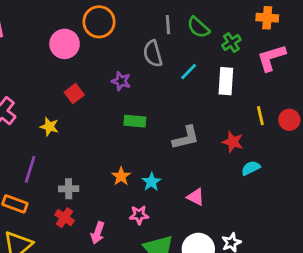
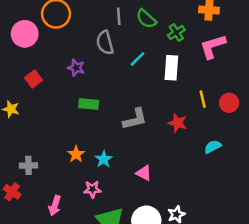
cyan semicircle: (251, 168) -> (213, 147), moved
red cross: (65, 218) -> (12, 192), moved

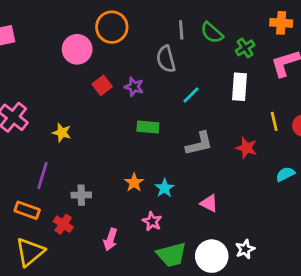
cyan line: (138, 59) -> (191, 95), moved
red square: (33, 79) -> (102, 85), moved
pink star: (92, 189) -> (152, 221), turned 30

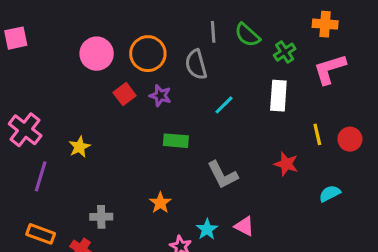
orange circle: (112, 27) -> (148, 54), moved
yellow star: (62, 133) -> (79, 147), turned 30
gray L-shape: (199, 144) -> (222, 175), moved, turned 76
purple line: (42, 176) -> (41, 176), moved
cyan star: (165, 188) -> (207, 229), moved

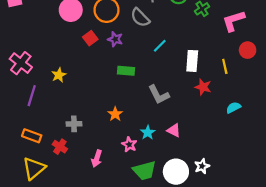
gray semicircle: (196, 64) -> (140, 18), turned -30
white rectangle: (278, 96) -> (192, 61), moved
red circle: (350, 139) -> (248, 50), moved

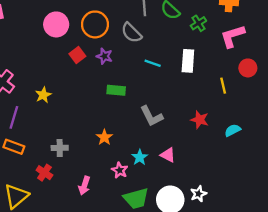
cyan line: (160, 46) -> (153, 63), turned 64
white rectangle: (192, 61) -> (188, 61), moved
red star: (203, 87) -> (200, 120), moved
orange rectangle: (32, 136) -> (14, 147), moved

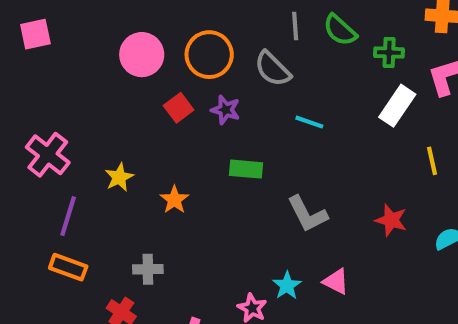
green cross: (198, 23) -> (389, 53), turned 35
white rectangle: (188, 61) -> (397, 106), moved, turned 30
orange star: (104, 137) -> (174, 200), moved

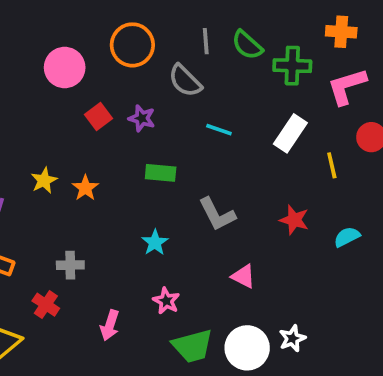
green cross: (389, 53) -> (292, 66), size x1.4
orange circle: (209, 55) -> (132, 45), moved
white rectangle: (397, 106) -> (290, 133), moved
orange star: (174, 200) -> (85, 188), moved
cyan star: (287, 286) -> (155, 242), moved

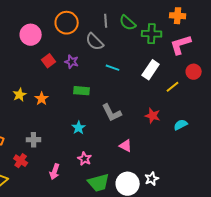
yellow line: (332, 165) -> (173, 87), turned 64

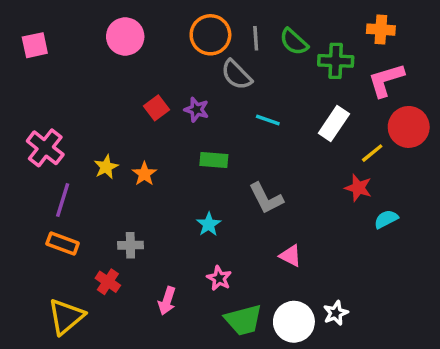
orange circle: (67, 23) -> (210, 35), moved
pink circle: (31, 35) -> (125, 37), moved
red circle: (194, 72) -> (409, 127), size x1.5
red star: (153, 116) -> (358, 188), moved

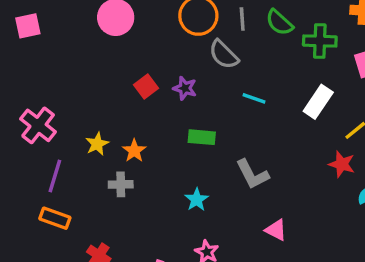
gray cross: (130, 245) -> (121, 184), moved

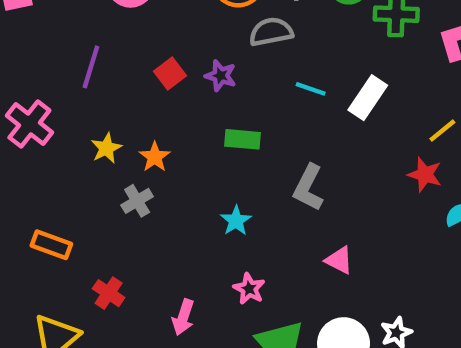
gray semicircle: (224, 54) -> (271, 32), turned 124
white rectangle: (318, 102) -> (368, 98), moved
gray L-shape: (252, 174) -> (308, 188), turned 54
purple line: (55, 176) -> (91, 67), moved
gray cross: (121, 184) -> (137, 201), turned -30

